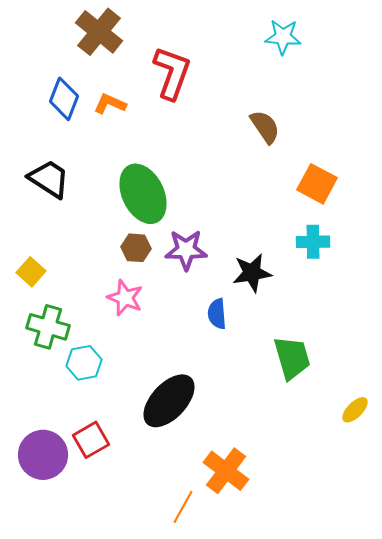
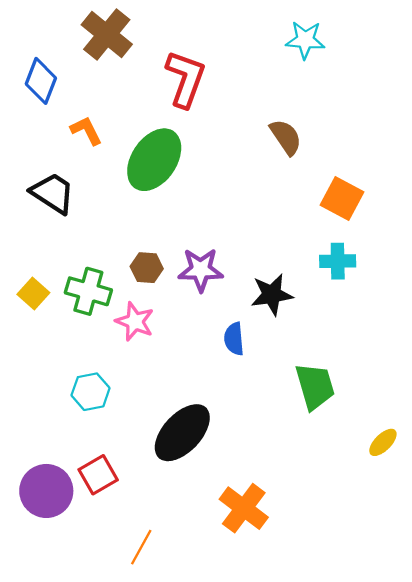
blue diamond: (64, 99) -> (41, 81), moved
orange L-shape: (110, 104) -> (86, 131), moved, turned 40
green ellipse: (143, 194) -> (154, 160), moved, turned 60
green cross: (48, 327) -> (88, 291), moved
orange line: (183, 507) -> (141, 547), moved

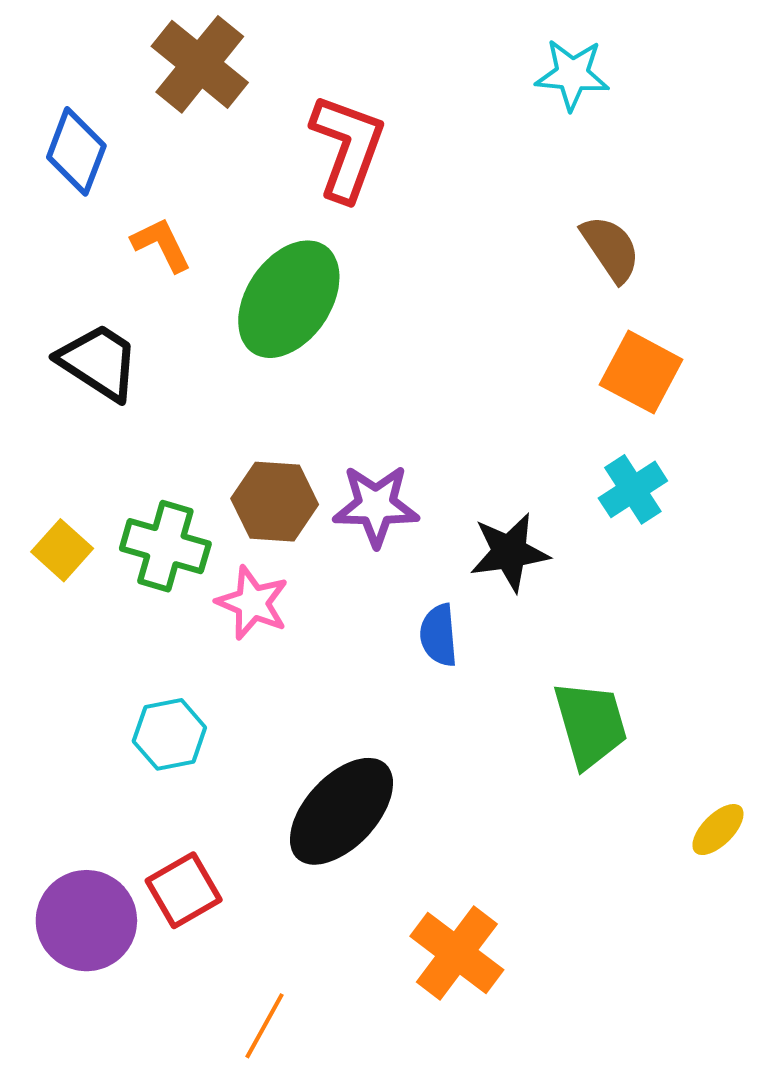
brown semicircle: (286, 137) -> (611, 249), moved
cyan cross: (338, 261) -> (633, 489), turned -32
brown hexagon: (147, 268) -> (275, 502), size x1.4

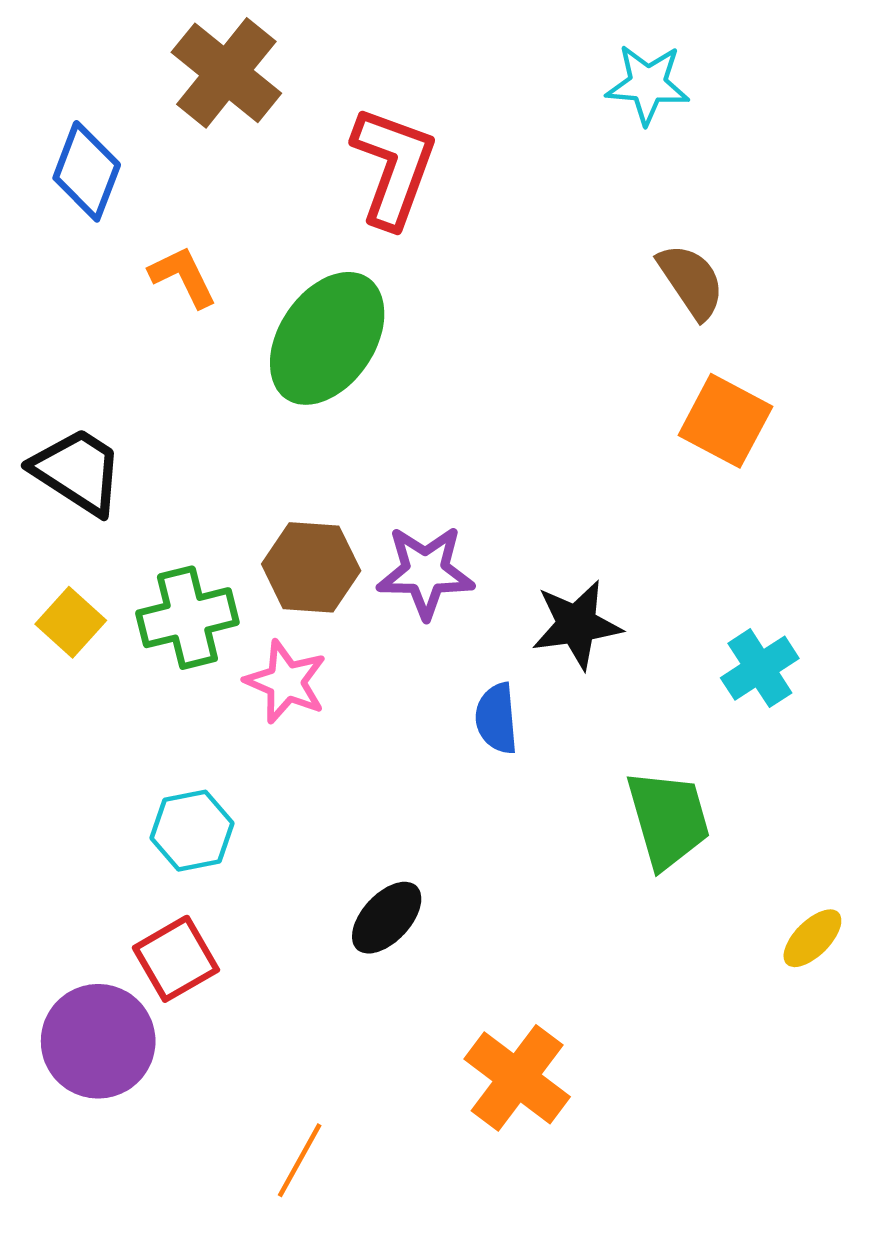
black trapezoid: (99, 362) -> (78, 471), moved
cyan cross: (633, 489) -> (760, 668), moved
green cross: (165, 546) -> (187, 618), turned -30
black ellipse: (341, 811) -> (387, 918), size x0.6
red square: (184, 890) -> (176, 959), moved

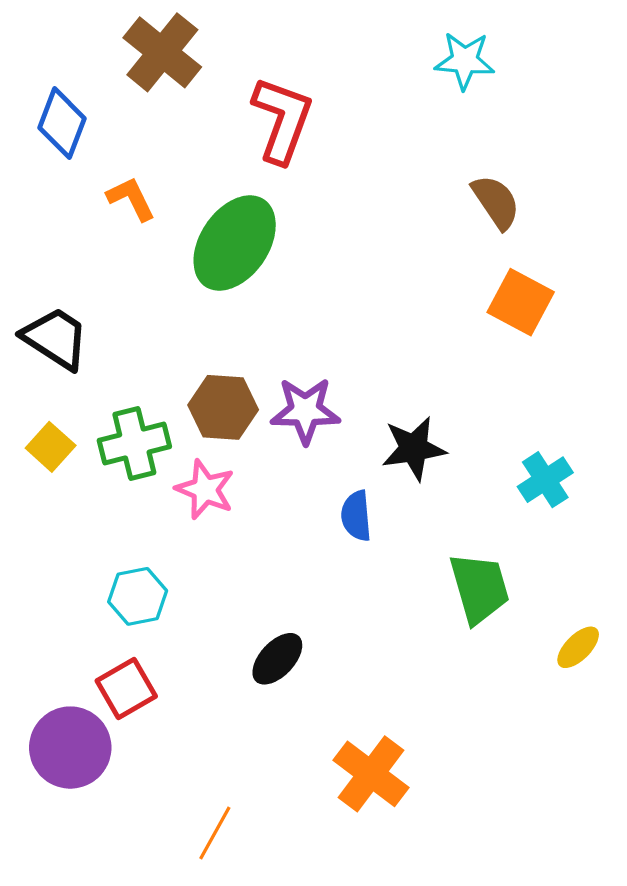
yellow ellipse: (812, 938) -> (578, 647), moved

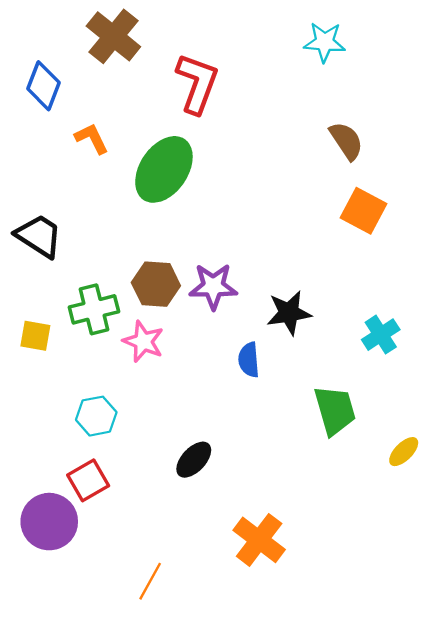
yellow square: (51, 447) -> (35, 336), moved, turned -32

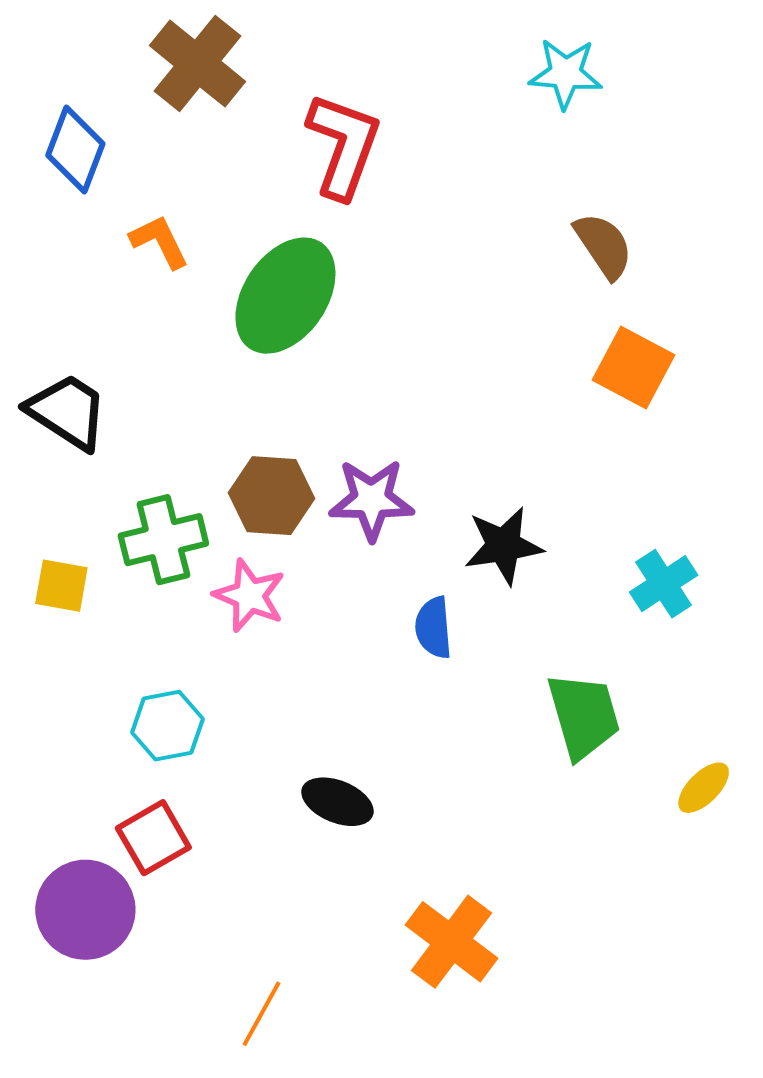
black ellipse: (194, 460) -> (337, 802), turned 69

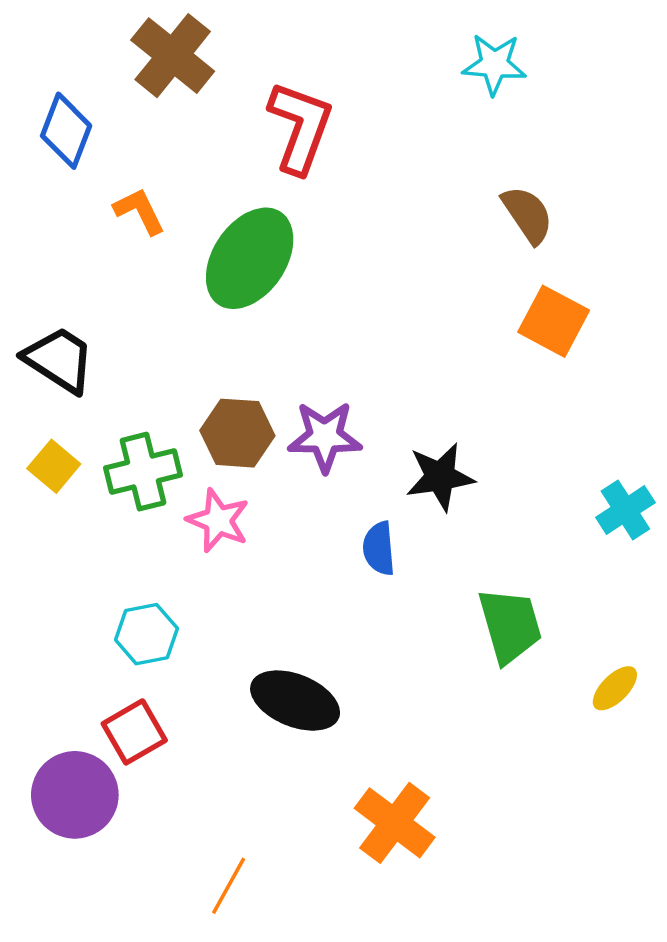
cyan cross: (664, 584) -> (625, 510), moved
yellow square: (61, 586) -> (54, 466), moved, turned 30
black ellipse: (337, 802) -> (295, 701), size x1.4

